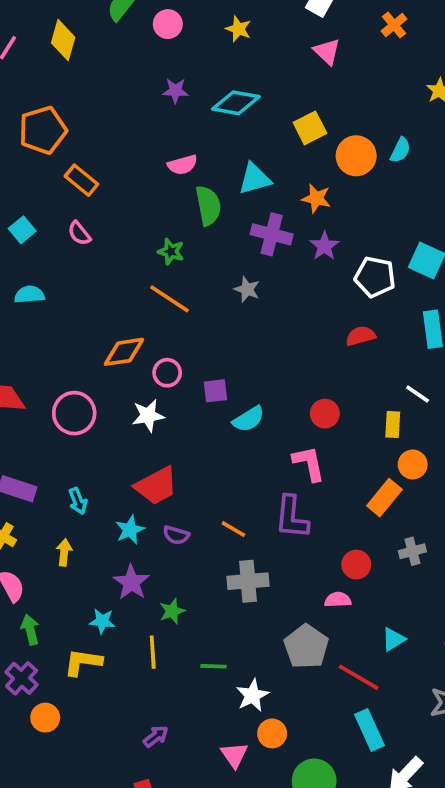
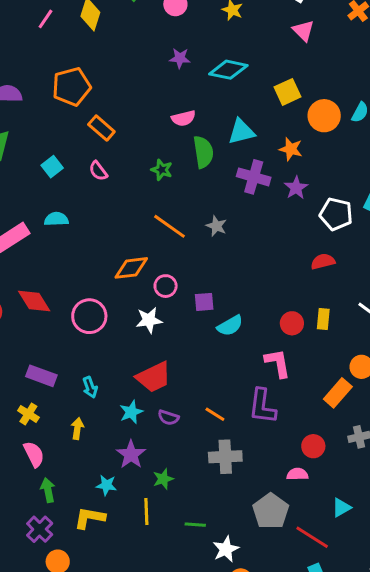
green star: (171, 252) -> (162, 170), moved
gray star: (247, 289) -> (216, 226), moved
yellow rectangle: (393, 425) -> (323, 319), moved

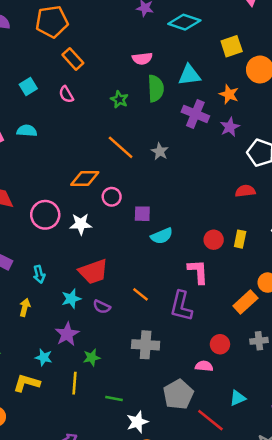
white star: (149, 320) -> (81, 224), moved
orange line: (215, 414) -> (141, 294), moved

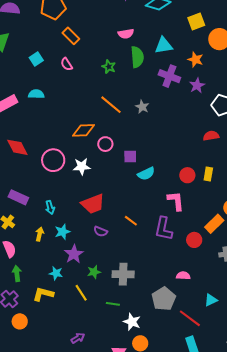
cyan star: (71, 299) -> (62, 232), moved
red circle: (220, 344) -> (194, 240), moved
gray cross: (146, 345) -> (123, 274), moved
yellow line: (75, 383) -> (81, 293), turned -36
white star: (137, 422) -> (132, 322), turned -30

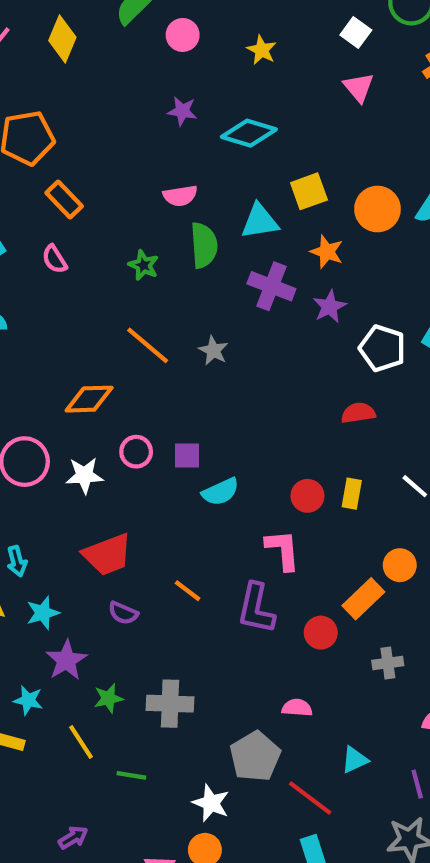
yellow square: (196, 21) -> (309, 191), moved
pink circle: (105, 144) -> (136, 452), moved
green line: (113, 304) -> (131, 775), moved
white star: (132, 322) -> (211, 803), moved

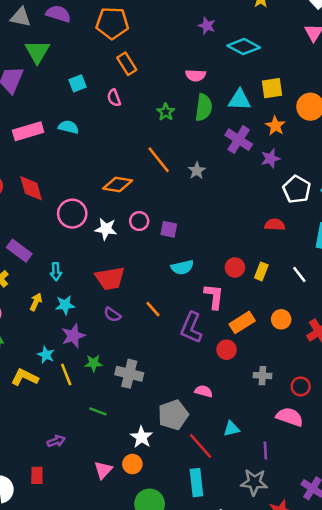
cyan semicircle: (221, 492) -> (182, 267), moved
orange rectangle: (363, 599) -> (242, 322), moved
yellow line: (81, 742) -> (66, 375), moved

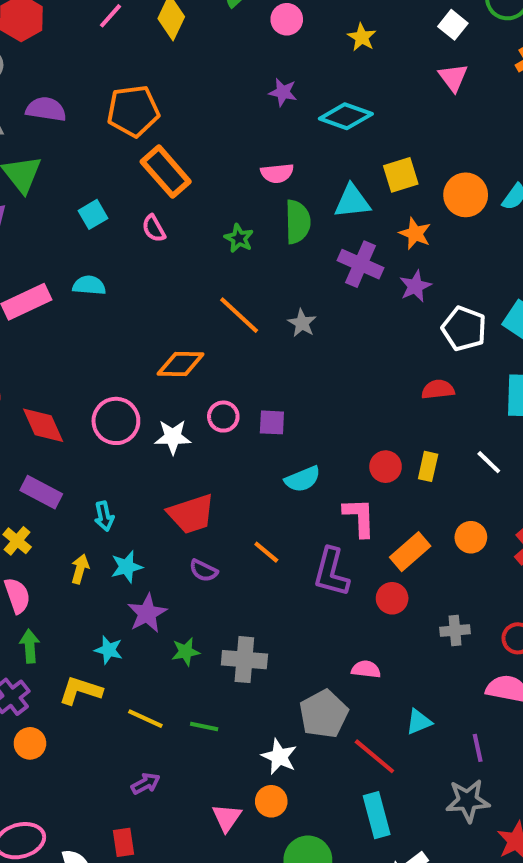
orange rectangle: (127, 64) -> (166, 172), size x1.4
red diamond: (31, 188) -> (43, 425), moved
yellow line: (66, 375) -> (145, 719), moved, turned -35

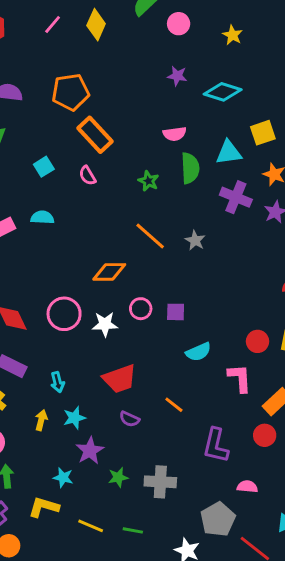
purple L-shape: (331, 572) -> (216, 445), moved

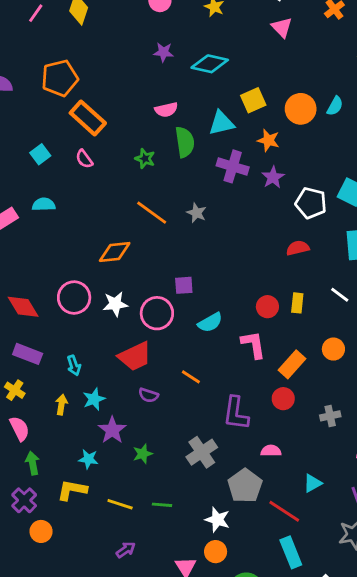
pink circle: (141, 309) -> (157, 313), moved, size x1.5
gray cross: (160, 482) -> (202, 452), moved, turned -32

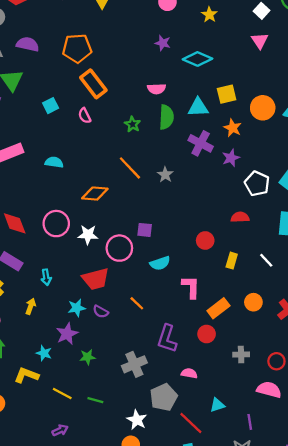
cyan semicircle: (44, 204) -> (54, 162), moved
red circle: (267, 307) -> (205, 240), moved
cyan star: (94, 399) -> (77, 308), moved

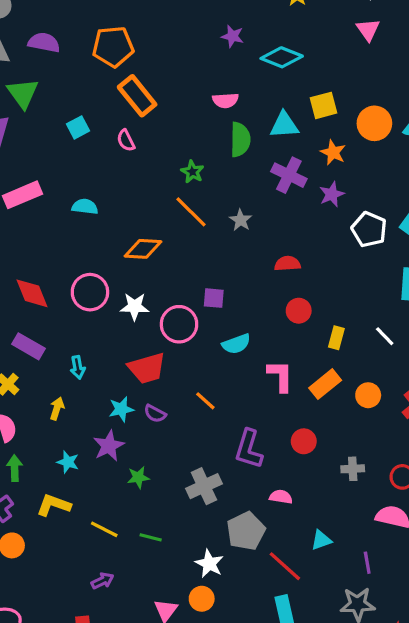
green star: (132, 124) -> (192, 172), moved
red semicircle: (240, 217) -> (287, 264), moved
orange rectangle: (218, 308) -> (325, 384), moved
cyan star: (44, 353) -> (68, 462), moved

